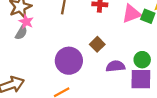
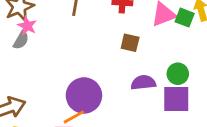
brown square: (97, 44) -> (130, 43), moved, turned -32
purple circle: (69, 61) -> (84, 95), moved

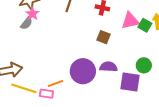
green circle: (178, 74) -> (144, 65), moved
purple circle: (84, 95) -> (83, 71), moved

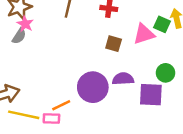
pink triangle: (130, 21) -> (144, 34), moved

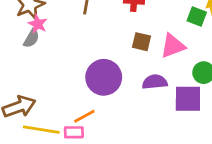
pink triangle: (144, 34) -> (173, 46), moved
purple circle: (93, 87) -> (104, 77), moved

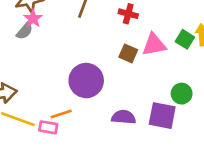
pink triangle: (173, 46) -> (154, 45), moved
purple semicircle: (155, 82) -> (124, 117), moved

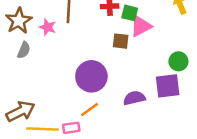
pink star: (33, 18) -> (48, 27), moved
green square: (185, 39) -> (130, 13), moved
orange line: (61, 114) -> (90, 109), moved

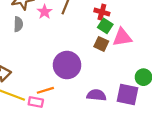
green square: (130, 13) -> (105, 26), moved
gray semicircle: (24, 50) -> (18, 24), turned -40
orange line: (90, 109) -> (45, 90), moved

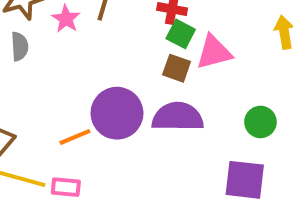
orange line: (45, 90) -> (75, 137), moved
purple square: (127, 94) -> (245, 180), moved
purple semicircle: (96, 95) -> (178, 117), moved, size x1.4

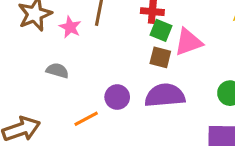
gray semicircle: (20, 46) -> (57, 71), moved, turned -65
purple circle: (117, 113) -> (117, 97), size x0.6

